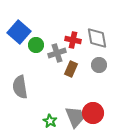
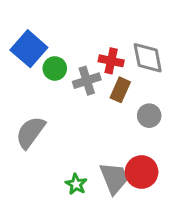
gray circle: (99, 65) -> (149, 116), moved
brown rectangle: (71, 69) -> (120, 90), moved
gray semicircle: (20, 87) -> (30, 132), turned 45

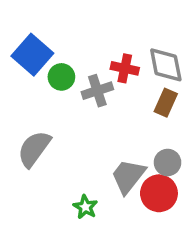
brown rectangle: (120, 90) -> (166, 103), moved
gray circle: (149, 116) -> (168, 162), moved
gray trapezoid: (114, 178) -> (128, 176), moved, turned -120

